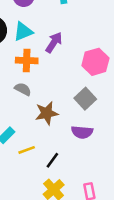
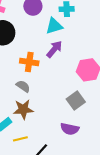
cyan triangle: (23, 32) -> (54, 26), moved
brown star: (47, 113) -> (23, 109), moved

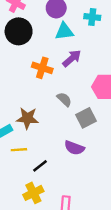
cyan triangle: (54, 26) -> (64, 31), moved
gray semicircle: (23, 86) -> (64, 99), moved

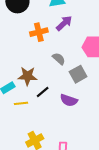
orange cross: (42, 68) -> (39, 32), turned -30
black line: (40, 166) -> (43, 92), moved

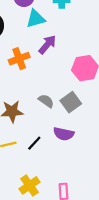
gray semicircle: (59, 59) -> (46, 101), moved
black line: (43, 92) -> (34, 143), moved

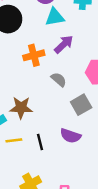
gray semicircle: (46, 101) -> (59, 80), moved
black line: (34, 143) -> (40, 142), turned -63

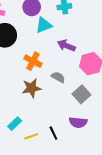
purple arrow: (64, 44) -> (66, 46), moved, turned -102
orange cross: (34, 55) -> (33, 61), turned -36
brown star: (21, 108) -> (32, 88), moved

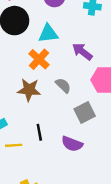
cyan triangle: (44, 25) -> (48, 34), moved
black line: (53, 133) -> (39, 132), moved

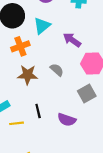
cyan triangle: (48, 34) -> (42, 26), turned -30
orange cross: (39, 59) -> (20, 46), moved, turned 30
gray square: (85, 113) -> (87, 94), moved

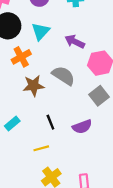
gray semicircle: (57, 70) -> (63, 76), size x1.5
purple semicircle: (67, 120) -> (82, 127), turned -30
yellow line: (17, 123) -> (41, 148), moved

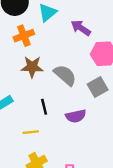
gray semicircle: (63, 76) -> (65, 75), moved

